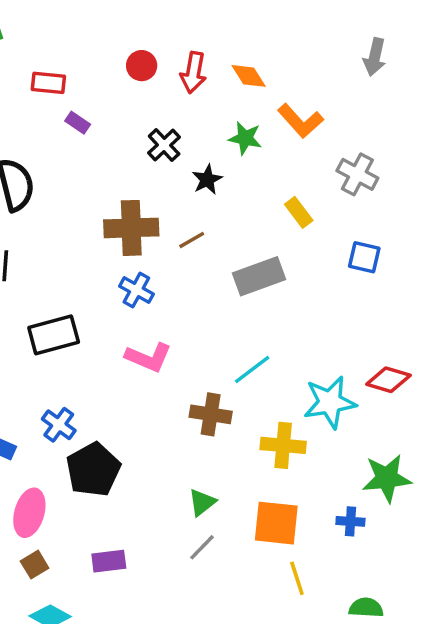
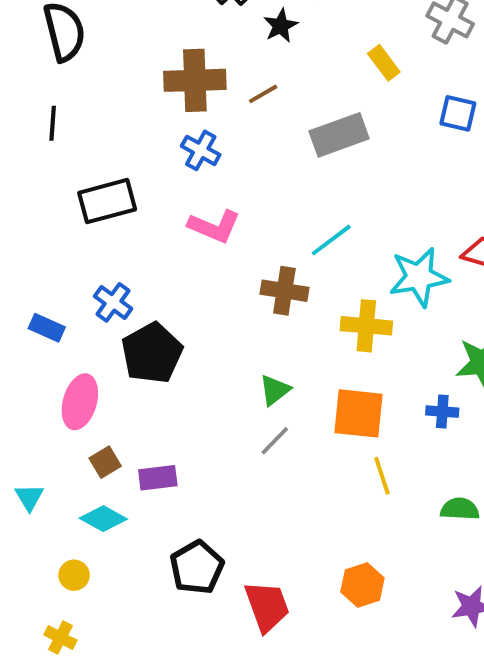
purple rectangle: (109, 561) -> (158, 478), moved
brown square: (35, 565) -> (105, 462), moved

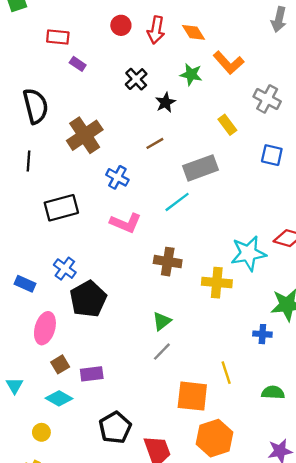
brown cross: (195, 80) -> (85, 135), moved, turned -32
cyan line: (331, 240) -> (177, 202), moved
orange square: (359, 413) -> (192, 396), moved
orange hexagon: (362, 585) -> (214, 438), size x1.4

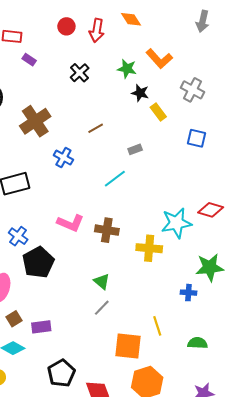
orange diamond: (193, 32) -> (131, 19), moved
black star: (165, 102) -> (140, 93), moved, turned -30
gray rectangle: (200, 168) -> (135, 149), size x0.5
pink L-shape: (126, 223) -> (70, 223), moved
green triangle: (162, 321) -> (102, 281), turned -42

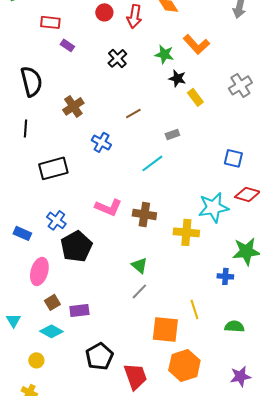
gray cross: (193, 90) -> (240, 85), moved, turned 30
brown cross: (35, 121) -> (73, 106), size x0.7
blue square: (197, 138) -> (233, 158), moved

